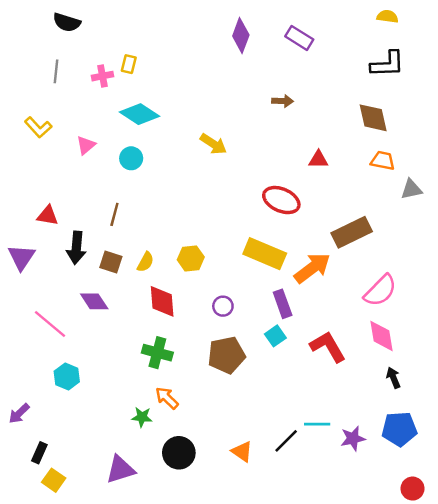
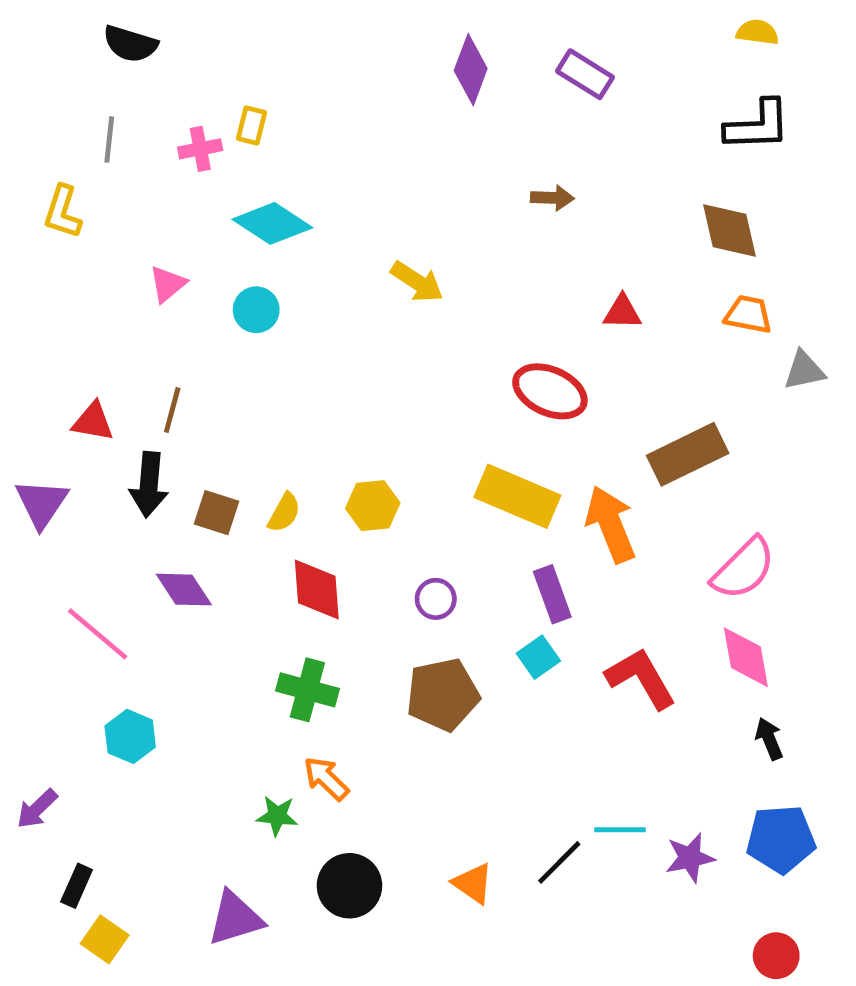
yellow L-shape: (38, 127) -> (63, 212), moved, turned 60
brown line: (114, 214) -> (172, 410), moved
orange arrow: (312, 268) -> (611, 524), turned -75
red circle: (413, 489) -> (776, 956), moved

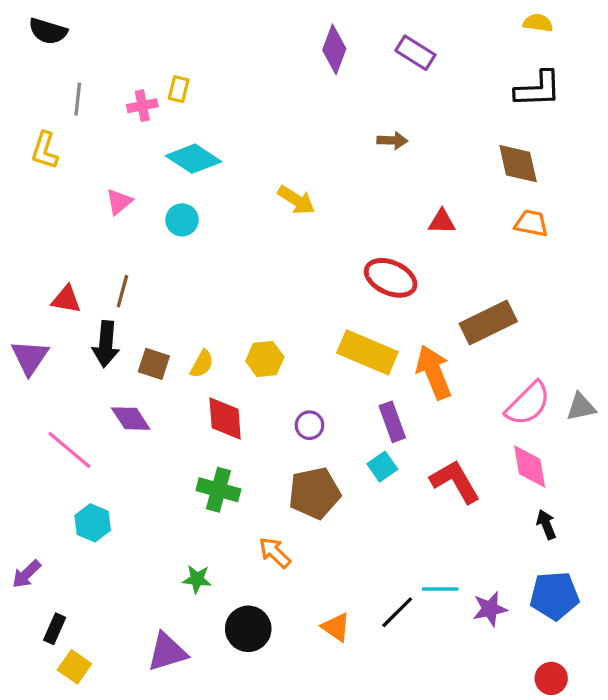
black semicircle: (130, 44) -> (48, 31), moved
gray triangle: (804, 370) -> (581, 407), moved
orange arrow: (326, 778) -> (275, 553), moved

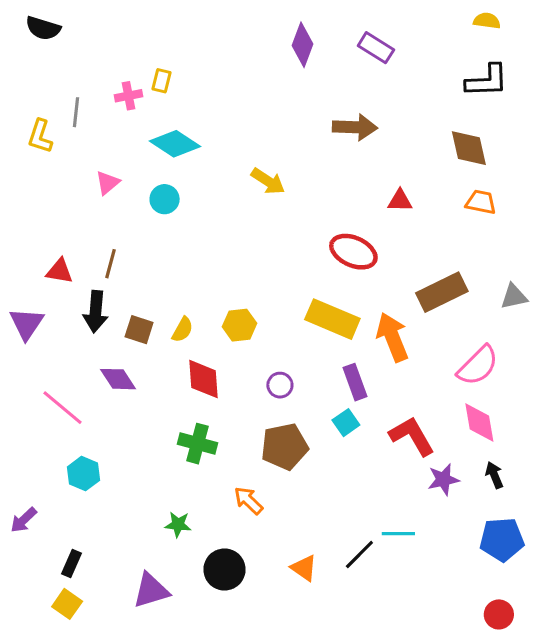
gray line: (78, 99) -> (76, 112), moved
brown arrow: (392, 140) -> (355, 127), size x1.6
gray triangle: (581, 407) -> (514, 297), moved
purple star: (490, 609) -> (443, 480), moved
black rectangle: (55, 629) -> (72, 563), moved

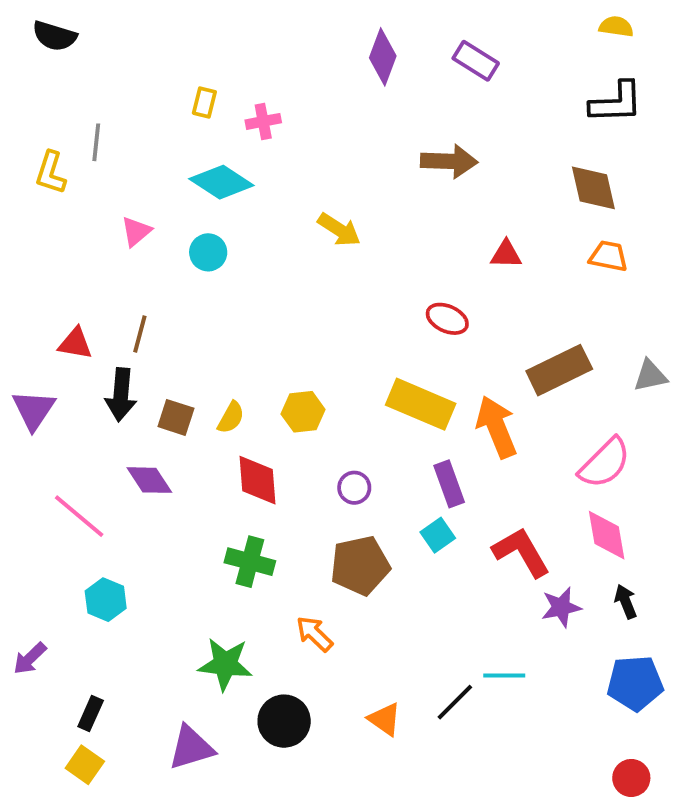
pink cross: (129, 96) -> (263, 121), moved
red ellipse: (353, 252) -> (447, 319), size x0.7
green star: (178, 525) -> (225, 664), size x1.6

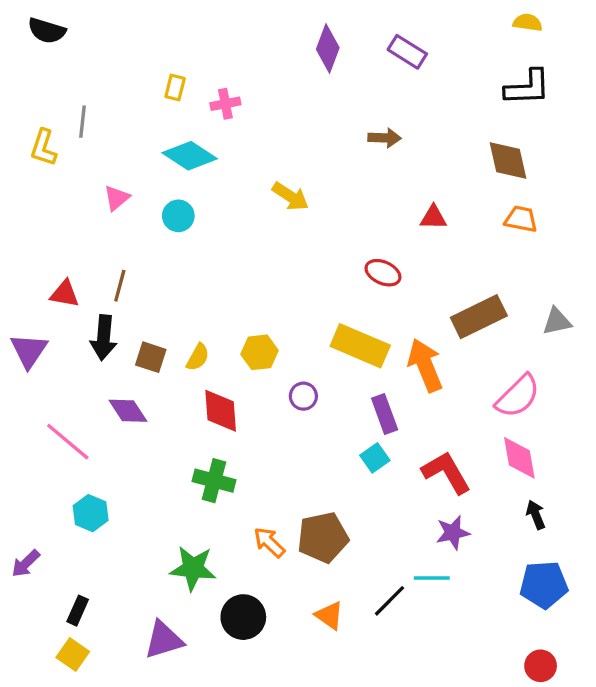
brown arrow: (449, 161) -> (385, 138), size x0.7
purple circle: (354, 488) -> (303, 396), moved
brown pentagon: (360, 565) -> (323, 537), moved
purple star: (561, 607) -> (453, 533), moved

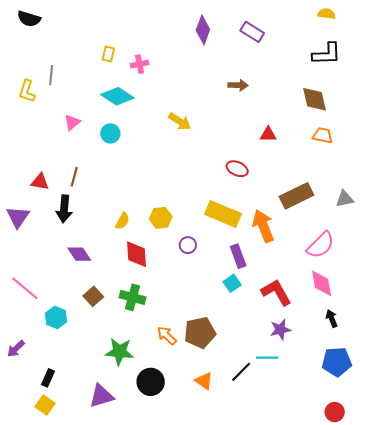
brown square: (151, 357) -> (93, 296), moved, turned 30
pink line: (68, 442) -> (25, 288), moved

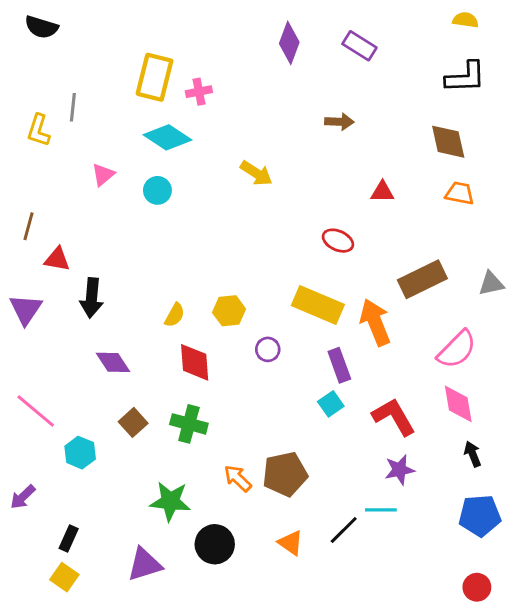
yellow rectangle: (108, 54) -> (155, 77), size x2.0
brown line: (74, 177) -> (29, 226), moved

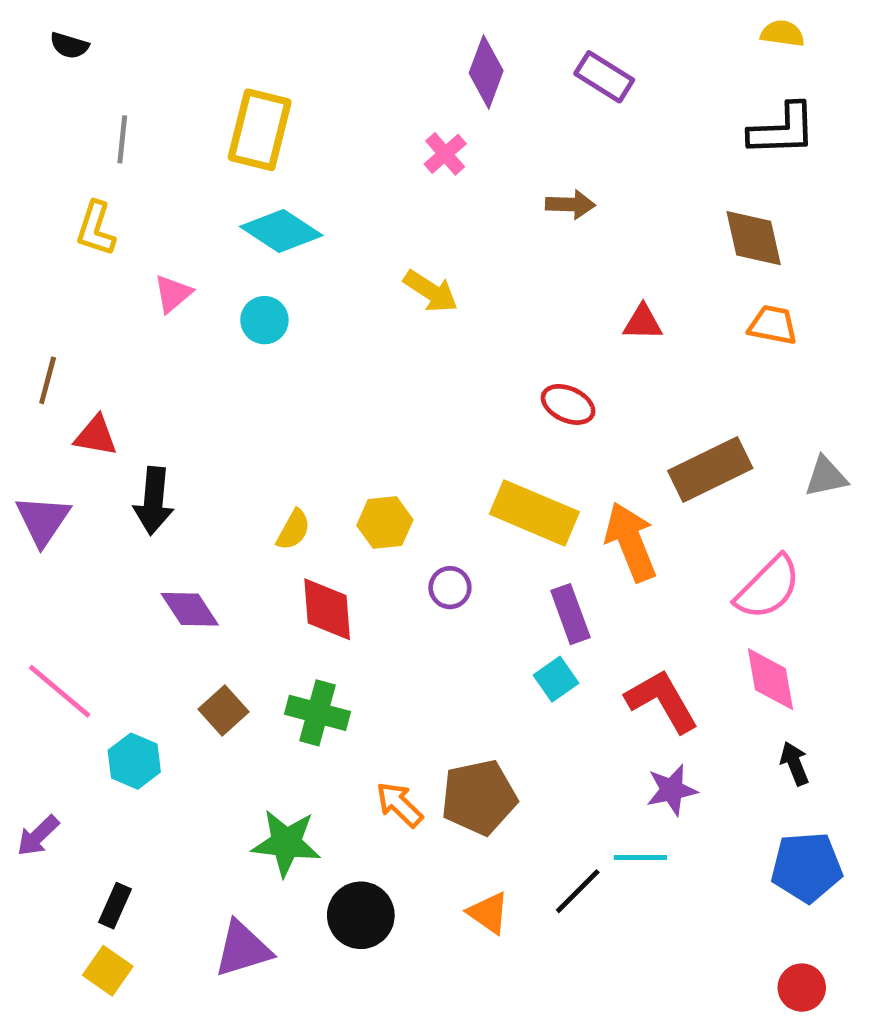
black semicircle: (41, 27) -> (69, 45), size x0.7
pink cross: (199, 92) -> (445, 154), moved, turned -30
gray line: (73, 107) -> (122, 139), moved
yellow L-shape: (39, 130) -> (96, 229), moved

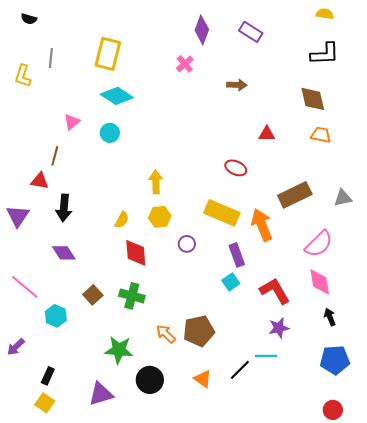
yellow L-shape: (96, 229) -> (23, 76), moved
yellow arrow: (431, 291) -> (156, 182), moved, turned -125
brown line: (48, 380) -> (55, 156), moved
purple diamond: (190, 609) -> (64, 253), moved

